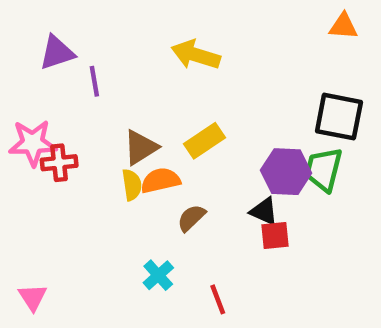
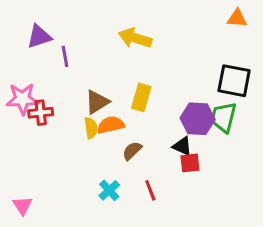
yellow rectangle: (205, 141) -> (141, 97), turned -40
red line: (218, 299) -> (150, 190), moved

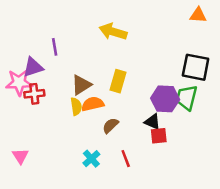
purple triangle: (39, 37) -> (33, 67), moved
pink triangle: (22, 206) -> (20, 156), moved

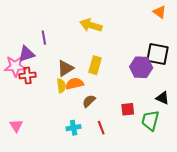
orange triangle: (198, 15) -> (160, 12), turned 32
green trapezoid: (187, 98) -> (150, 120), moved
purple hexagon: (165, 99) -> (141, 67), moved
black triangle: (152, 122) -> (163, 98), moved
cyan cross: (91, 159) -> (74, 128), turned 32

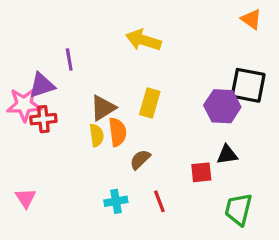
orange semicircle: (75, 84) -> (118, 132), turned 96
black triangle: (163, 98) -> (227, 155), moved, turned -32
green trapezoid: (150, 120) -> (238, 209), moved

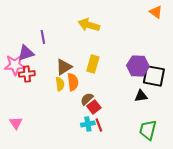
black square: (248, 85) -> (154, 76), moved
red square: (201, 172) -> (94, 107), moved, turned -32
cyan cross: (116, 201) -> (88, 124), moved

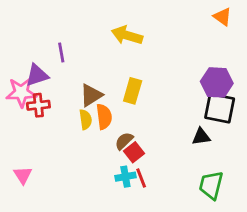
purple hexagon: (138, 66) -> (217, 82), moved

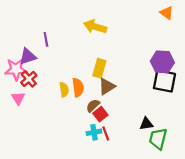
brown triangle: (91, 95) -> (107, 86), moved
red cross: (38, 105) -> (29, 79), turned -35
black triangle: (201, 137) -> (146, 124), moved
pink triangle: (23, 175) -> (18, 98), moved

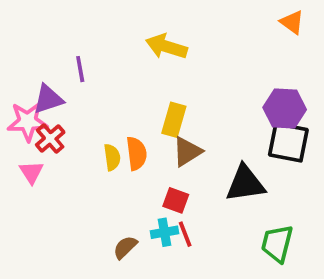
brown semicircle: (93, 106) -> (125, 247), moved
red square: (100, 114) -> (176, 200), turned -32
black triangle: (146, 124) -> (245, 184), moved, size x1.6

